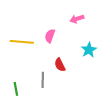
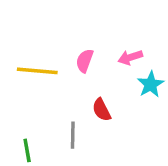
pink arrow: (77, 19) -> (130, 57), moved

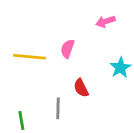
pink arrow: (130, 57) -> (105, 21), moved

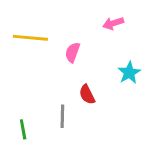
yellow line: (29, 57) -> (30, 38), moved

